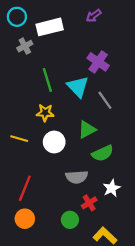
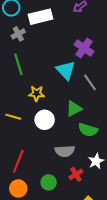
green line: (47, 80) -> (18, 64), moved
green semicircle: (103, 153) -> (88, 130), turned 42
green circle: (70, 220) -> (49, 182), moved

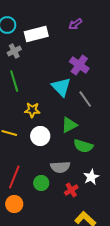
green circle: (49, 182) -> (41, 183), moved

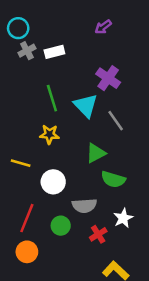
white rectangle: (36, 34) -> (54, 52), moved, size x0.7
gray cross: (14, 51) -> (27, 51), moved
green line: (14, 81) -> (52, 98), moved
white circle: (40, 136) -> (53, 182), moved

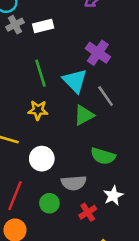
green triangle: (96, 153) -> (84, 115), moved

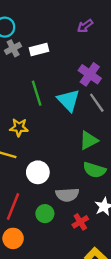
gray line: (106, 96) -> (97, 103), moved
yellow star: (38, 110) -> (19, 127), moved
green triangle: (84, 115) -> (89, 140), moved

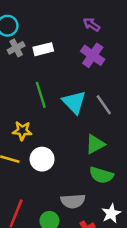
purple arrow: (85, 26) -> (91, 24), turned 70
purple cross: (90, 74) -> (93, 55), moved
white circle: (38, 172) -> (42, 159), moved

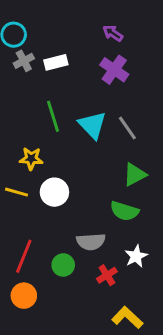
green triangle: (95, 144) -> (135, 175), moved

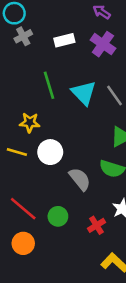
white rectangle: (56, 62) -> (64, 40), moved
gray semicircle: (91, 242) -> (80, 179), moved, turned -125
red line: (24, 256) -> (23, 209), turned -72

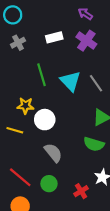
gray cross: (23, 36) -> (18, 43), moved
white circle: (50, 152) -> (45, 120), moved
gray semicircle: (80, 179) -> (53, 153), moved

